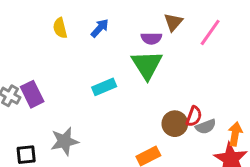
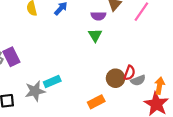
green triangle: (147, 65) -> (95, 35), size x0.6
cyan rectangle: (104, 87) -> (52, 81), moved

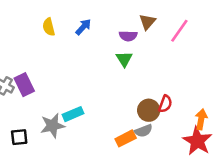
gray semicircle: (138, 80) -> (144, 131), moved

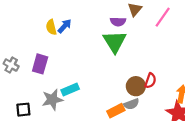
yellow semicircle: (49, 27) -> (51, 27), moved
blue arrow: (83, 27) -> (65, 26), moved
green triangle: (124, 59) -> (115, 42), size x1.6
purple rectangle: (24, 85) -> (40, 64), moved, turned 42

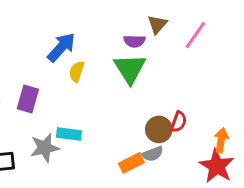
blue arrow: (65, 26) -> (61, 47), size x1.5
yellow semicircle: (51, 27) -> (77, 72), moved, turned 32
cyan rectangle: (70, 90) -> (69, 134), turned 30

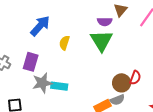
blue arrow: (61, 47) -> (40, 26), moved
gray star: (45, 148) -> (42, 83), moved

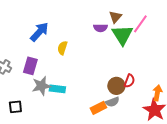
green triangle: (101, 41) -> (122, 35), moved

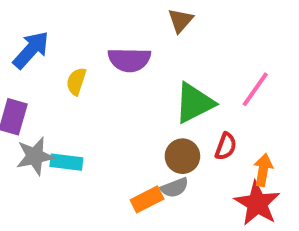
pink line: (140, 24) -> (255, 89), moved
purple semicircle: (100, 28) -> (129, 60), moved, size x1.5
green triangle: (122, 35) -> (194, 103), moved, turned 35
red semicircle: (129, 81) -> (226, 146), moved

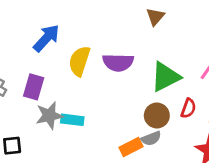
purple semicircle: (129, 60) -> (118, 62), moved
yellow semicircle: (76, 81) -> (79, 61), size x1.5

